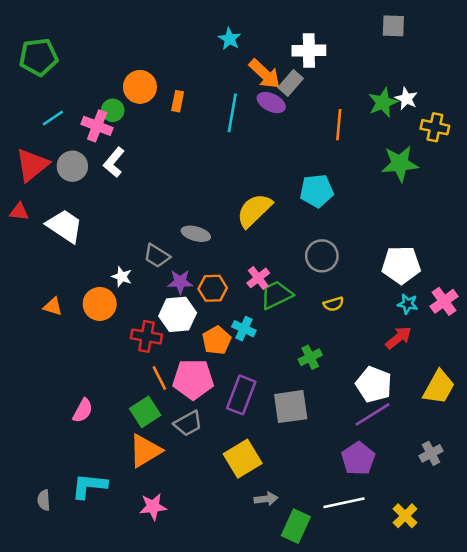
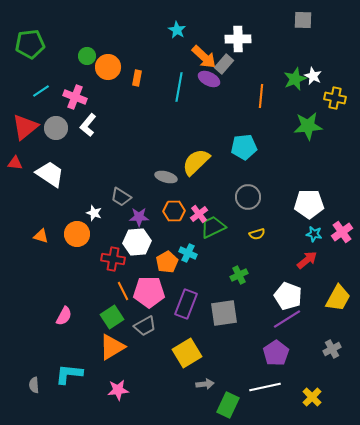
green circle: (113, 110) -> (87, 56), moved
gray ellipse: (196, 234) -> (166, 177), moved
orange hexagon: (213, 288) -> (174, 211), moved

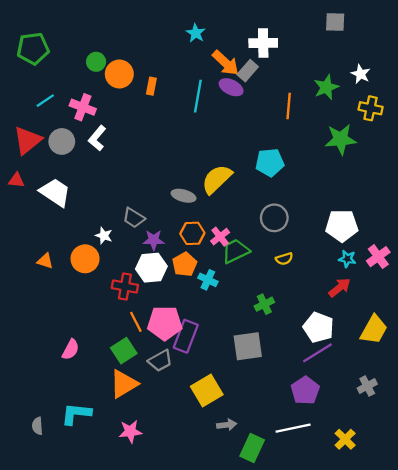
white star: (313, 76) -> (361, 74), moved
orange pentagon: (167, 262) -> (185, 264), moved
purple rectangle: (186, 304) -> (186, 336), moved

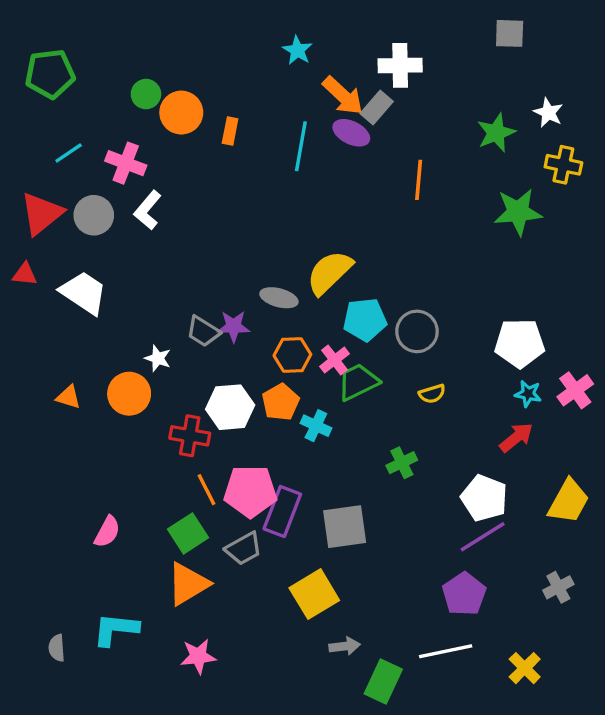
orange line: (289, 106) -> (419, 180), moved
cyan pentagon: (270, 163) -> (365, 320), moved
purple star: (154, 240) -> (233, 326), moved
gray square: (248, 346) -> (345, 527), moved

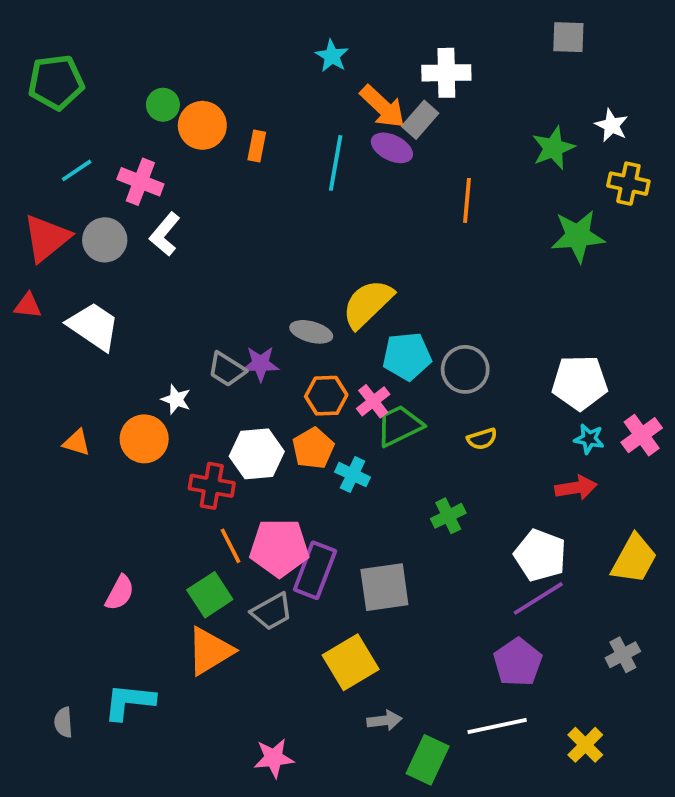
red arrow: (516, 437) -> (576, 488), turned 30
pink star: (198, 656) -> (274, 758), moved

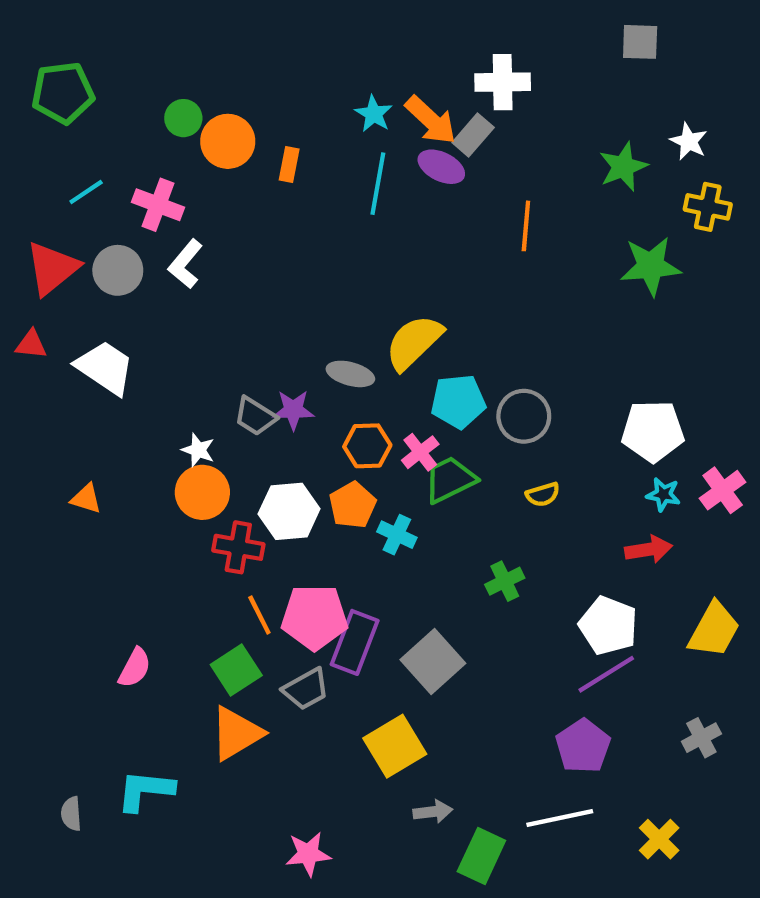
cyan star: (332, 56) -> (374, 114), moved
orange circle: (144, 439) -> (202, 492), moved
gray square: (384, 587) -> (433, 662), turned -34

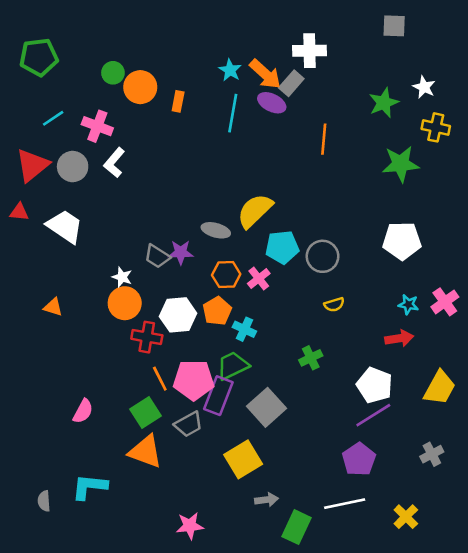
white pentagon: (653, 431) -> (402, 241), moved
green trapezoid: (450, 480) -> (233, 366), moved
orange triangle: (236, 733) -> (145, 452), turned 51

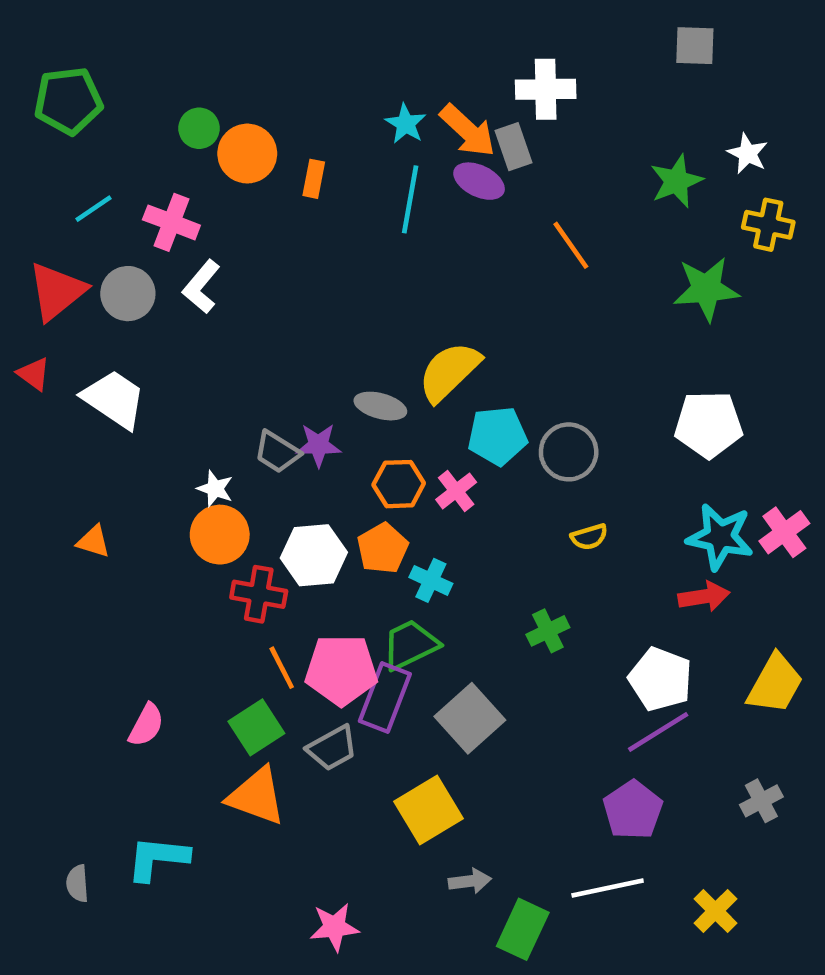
gray rectangle: (291, 83) -> (513, 147), turned -60
orange line: (324, 139) -> (571, 245), turned -40
red triangle: (19, 212) -> (34, 374), turned 30
cyan star: (408, 304) -> (720, 537), size x1.8

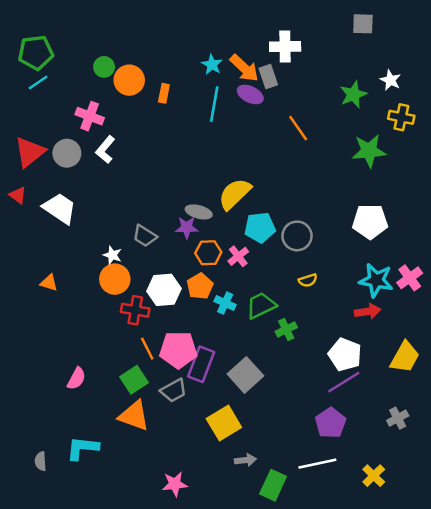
cyan line: (93, 209) -> (38, 83), moved
purple star: (318, 445) -> (187, 228), moved
green trapezoid: (410, 645) -> (261, 305), moved

